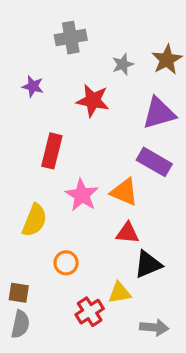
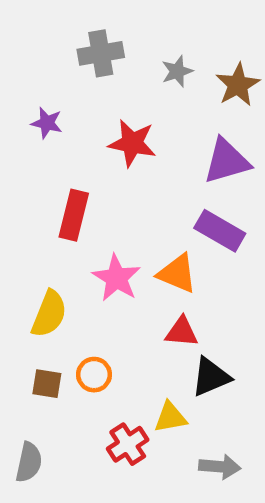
gray star: (123, 64) -> (177, 71), moved
brown square: (19, 293) -> (47, 384), moved

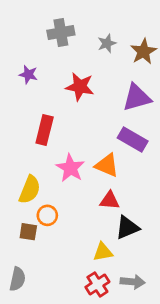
orange circle: (94, 375) -> (47, 215), moved
red cross: (128, 444) -> (97, 284), moved

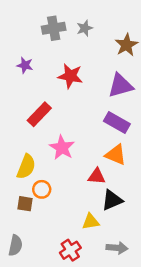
gray star: (107, 43) -> (85, 28), moved
red rectangle: (45, 130) -> (39, 114), turned 30
orange triangle: (107, 165) -> (116, 155), moved
red cross: (97, 284) -> (70, 250), moved

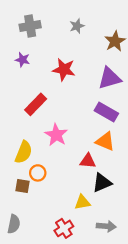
gray cross: (54, 28) -> (30, 26), moved

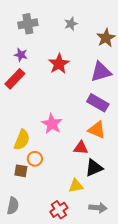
red star: (64, 70) -> (59, 64), turned 30
red rectangle: (36, 104) -> (15, 79), moved

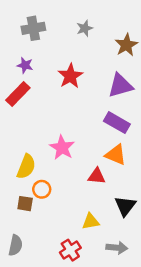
black triangle: (94, 168) -> (125, 206), moved, turned -30

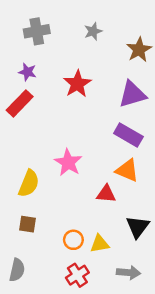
orange circle: (42, 189) -> (73, 240), moved

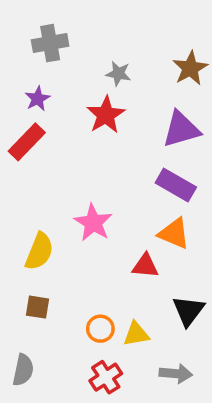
gray star: (93, 31) -> (118, 74), moved, turned 30
purple star: (28, 72) -> (38, 99), turned 30

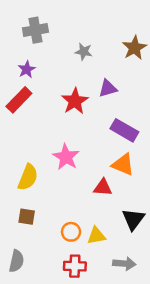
red star: (106, 115) -> (75, 101), moved
purple triangle: (181, 129) -> (108, 88), moved, size x0.7
red cross: (106, 377) -> (75, 266), turned 35

